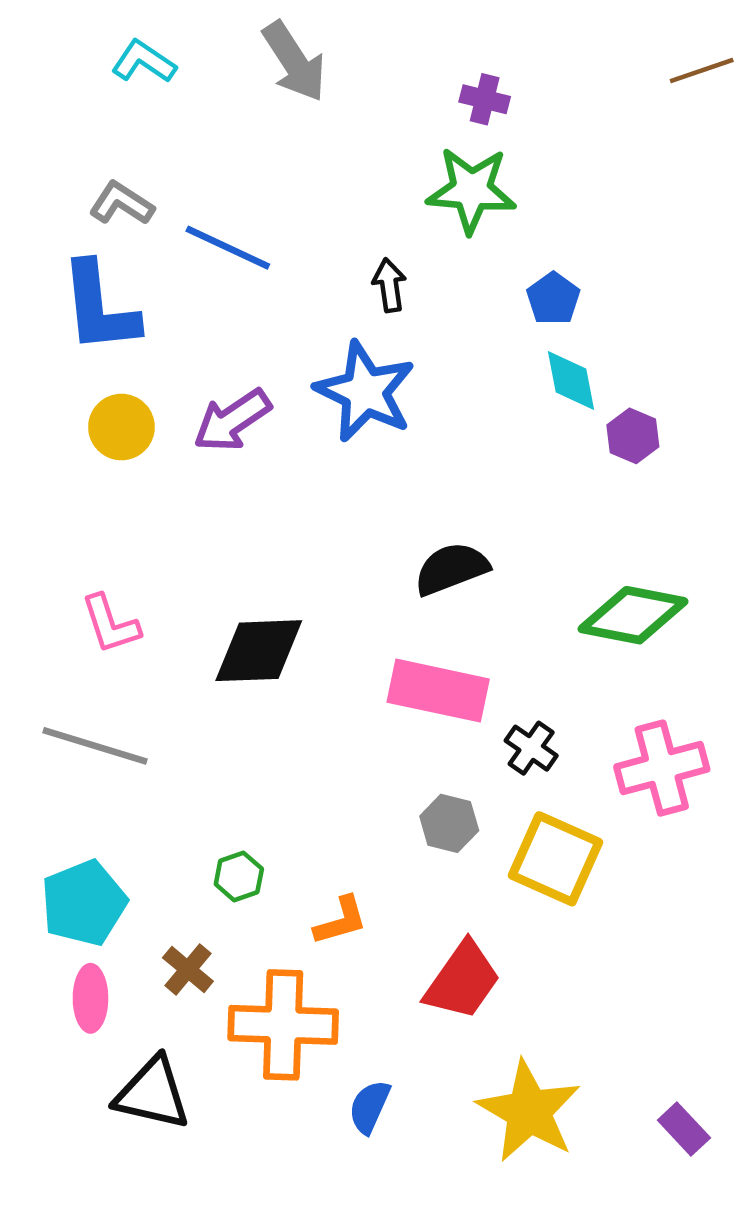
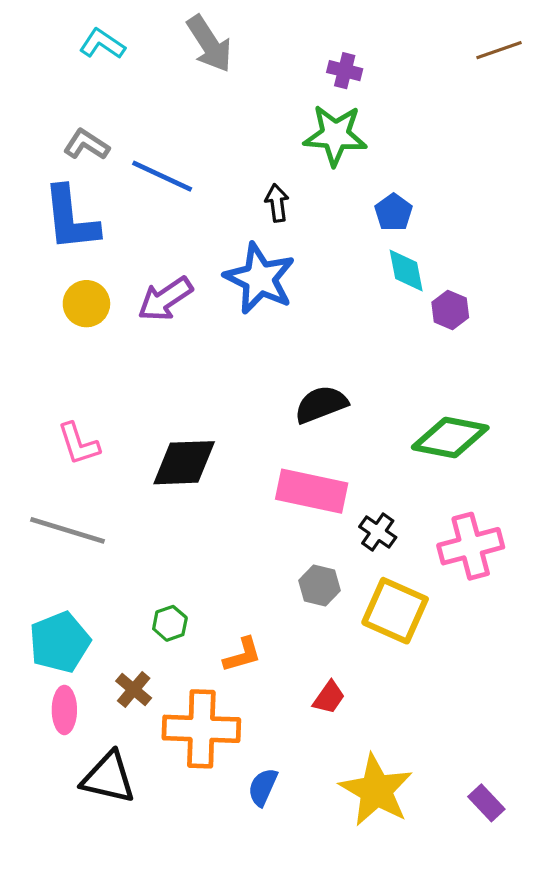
red trapezoid: (462, 981) -> (329, 697), size x0.6

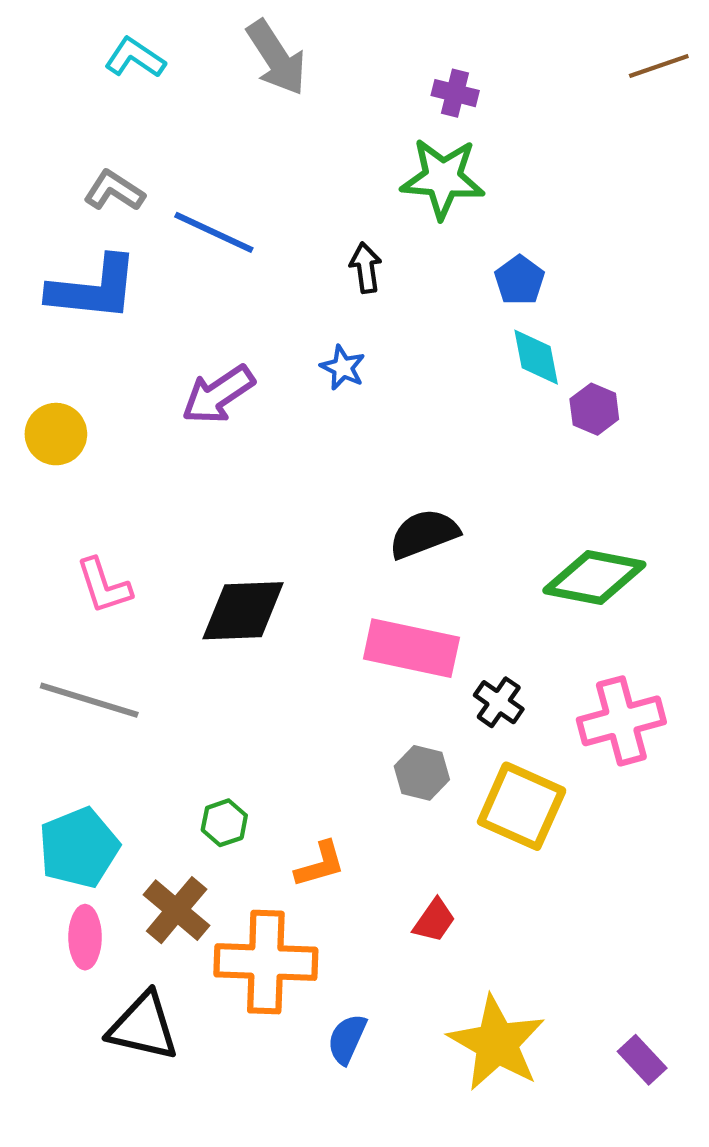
blue L-shape: (71, 219) -> (93, 289), turned -78
blue star: (260, 278) -> (343, 368), size x0.5
yellow circle: (86, 304) -> (56, 434), moved
brown cross: (134, 689) -> (177, 910), size x1.4

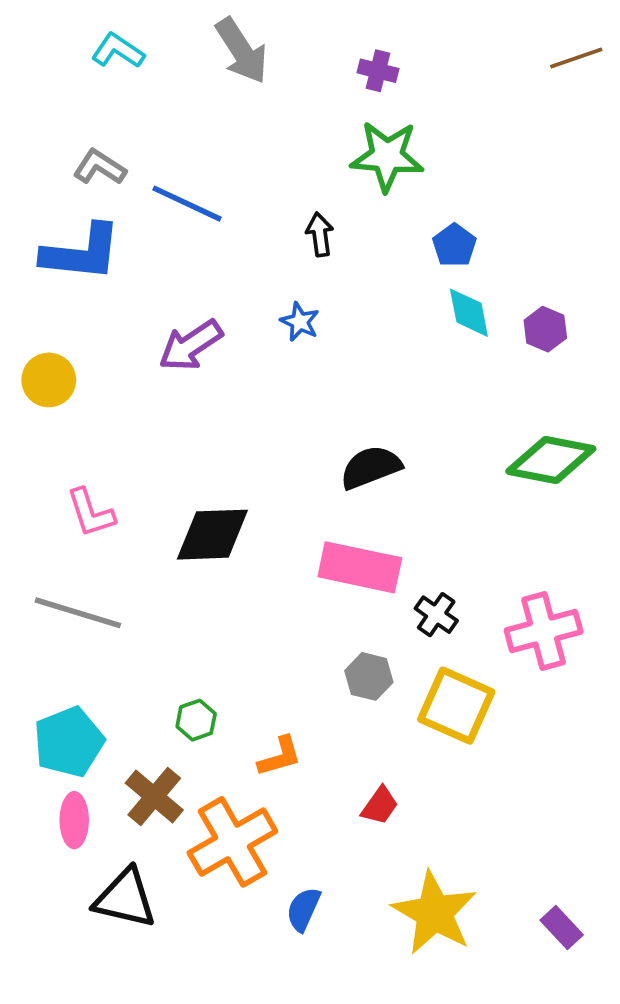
purple cross: (455, 93) -> (378, 71), moved
purple hexagon: (594, 409) -> (545, 329), moved
green diamond: (594, 577) -> (551, 460), moved
orange cross: (266, 962) -> (232, 842), turned -32

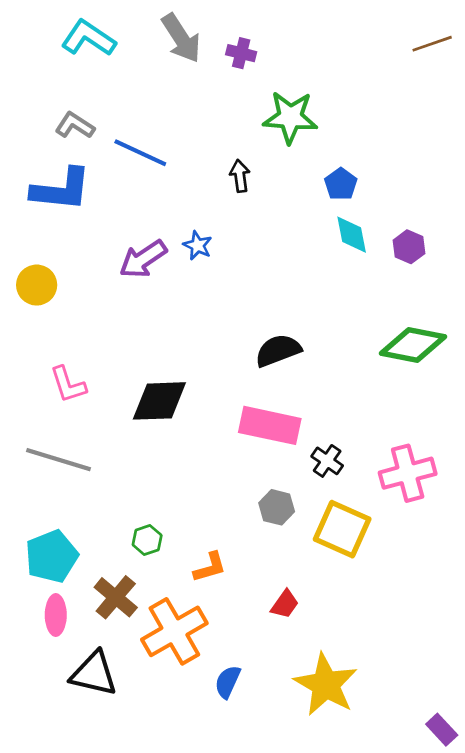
cyan L-shape: (118, 51) -> (88, 38), size x1.4
purple cross: (378, 71) -> (241, 53), moved
blue star: (300, 322) -> (198, 245), moved
purple rectangle: (562, 927) -> (442, 730), moved

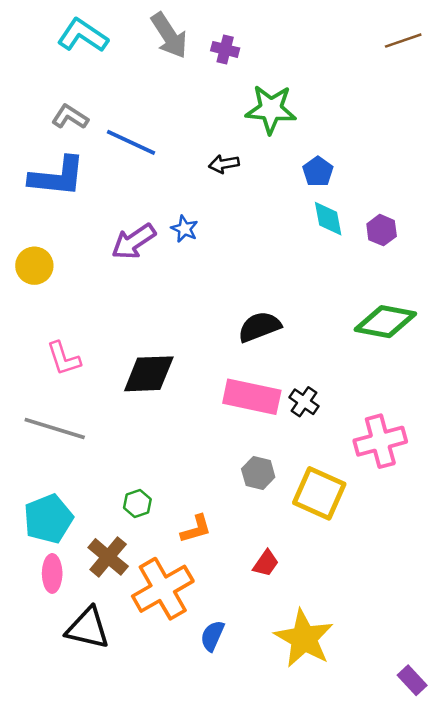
black arrow: (240, 176) -> (224, 164), turned -92
black cross: (327, 461) -> (304, 402), moved

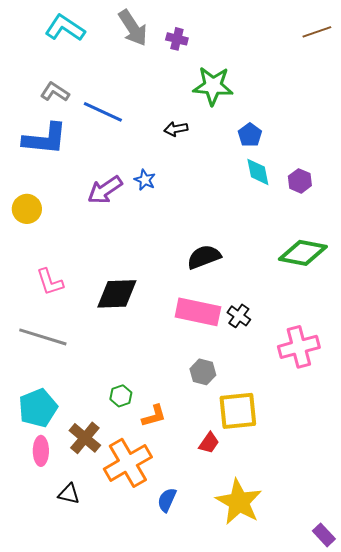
yellow square: (319, 493) -> (238, 411), moved, turned -30
green hexagon: (137, 504) -> (121, 396), moved
black triangle: (88, 628) -> (69, 494), size x0.6

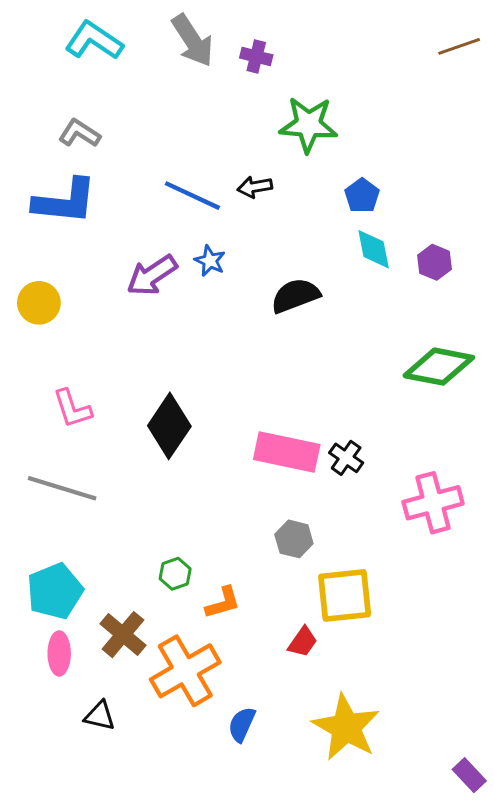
blue line: (103, 112) -> (192, 196), moved
black semicircle: (204, 257) -> (295, 296), moved
black diamond: (117, 294) -> (169, 426), turned -54

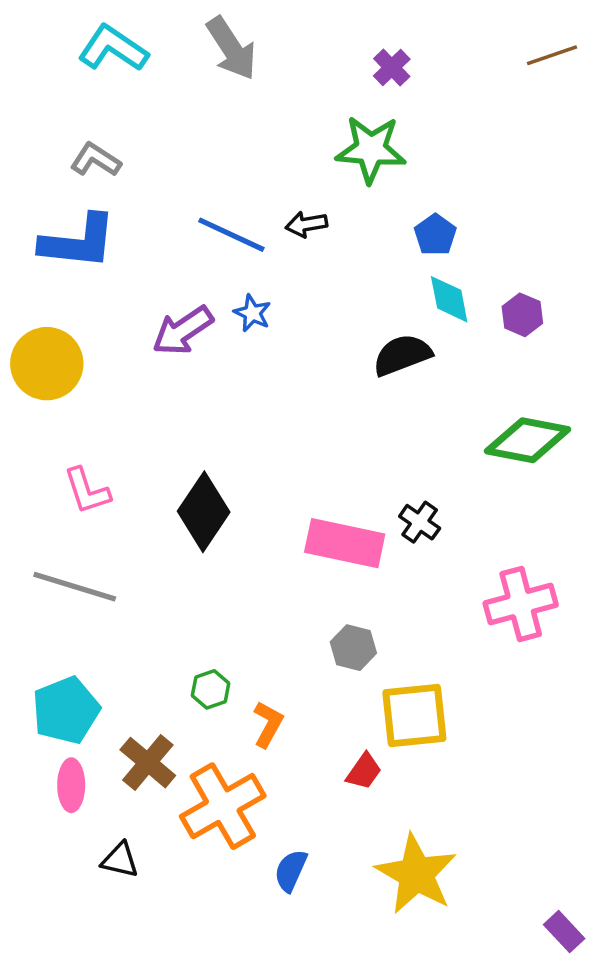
purple cross: (256, 56) -> (392, 67), moved, turned 32
black semicircle: (295, 296) -> (402, 355), moved
yellow circle: (39, 303) -> (47, 364), size x1.4
black cross: (346, 458) -> (420, 522), moved
orange L-shape: (223, 603) -> (268, 724), turned -45

